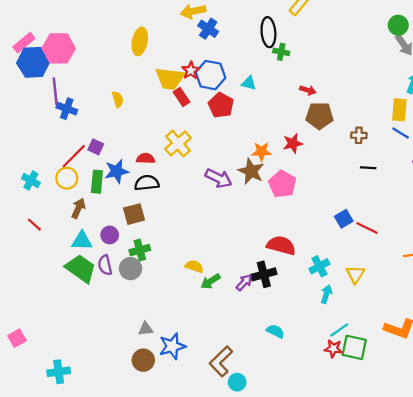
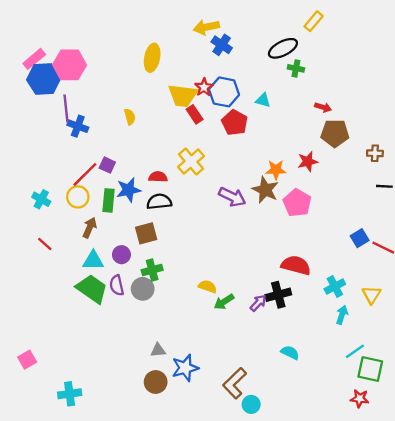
black ellipse: (268, 32) -> (283, 48), turned 68
red star: (333, 349) -> (360, 399), moved

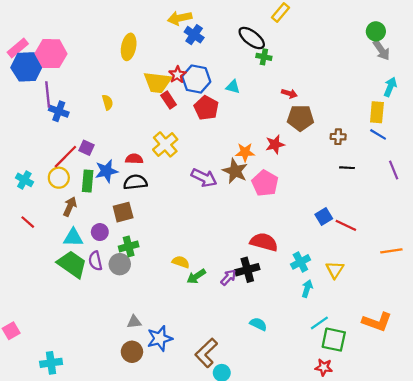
black ellipse: (283, 48) -> (252, 38), turned 64

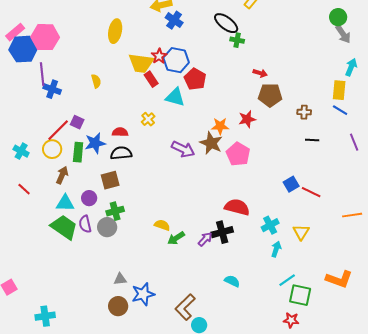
cyan triangle: (233, 87) -> (175, 97), moved, size x1.5
red pentagon: (206, 108) -> (195, 79), moved
yellow cross: (165, 144) -> (148, 119), size x0.6

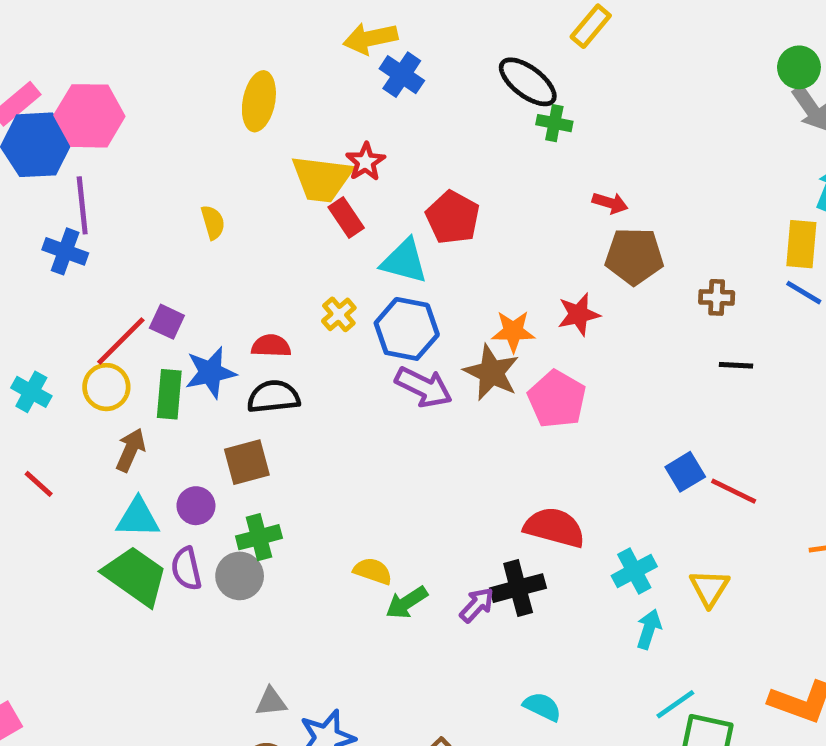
blue hexagon: (176, 60) -> (407, 329), moved
blue cross: (52, 89) -> (65, 251), moved

